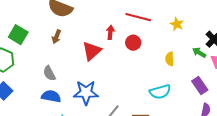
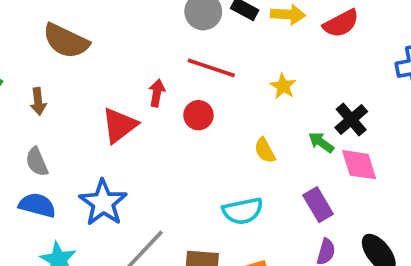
brown arrow: (56, 37) -> (38, 101), moved, turned -32
yellow semicircle: (170, 59) -> (265, 150), turned -32
blue star: (86, 93) -> (103, 203), turned 30

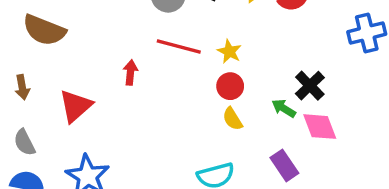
yellow star: (283, 86) -> (229, 52), moved
red circle: (198, 115) -> (230, 86), moved
red triangle: (119, 125) -> (76, 106), moved

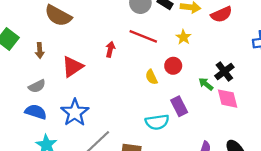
yellow star: (229, 52) -> (183, 37), moved
yellow semicircle: (232, 119) -> (151, 77), moved
gray semicircle: (24, 142) -> (37, 86), turned -96
purple rectangle: (284, 165) -> (179, 106), moved

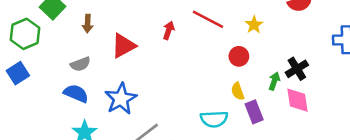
yellow semicircle: (151, 77) -> (238, 91), moved
green arrow: (206, 84) -> (274, 81), turned 64
purple rectangle: (179, 106) -> (254, 112), moved

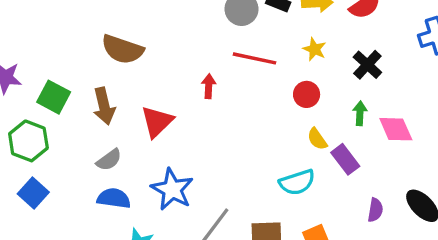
brown arrow: (88, 24) -> (104, 106), size x1.5
black cross: (297, 69) -> (367, 65), moved

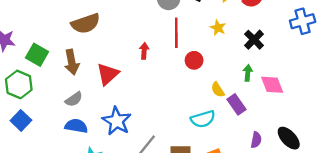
brown semicircle: (122, 49) -> (86, 23), turned -40
red line: (254, 58) -> (176, 33), turned 76
red circle: (307, 94) -> (194, 60), moved

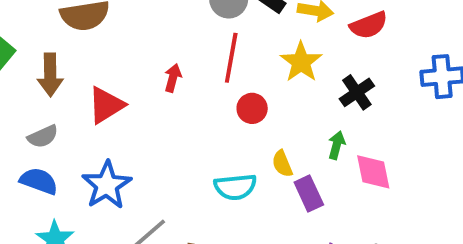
yellow star: (218, 28) -> (301, 62), size x1.5
cyan semicircle: (203, 119) -> (235, 187), moved

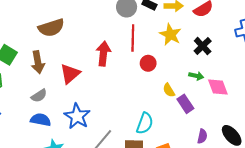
red arrow: (173, 78) -> (103, 54), size x1.6
green arrow: (337, 145) -> (196, 76), turned 96
cyan semicircle: (235, 187) -> (145, 123), moved, turned -55

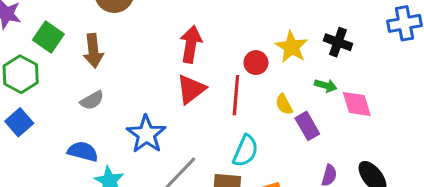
yellow star: (170, 35) -> (292, 47), moved
red line: (133, 38) -> (236, 95), moved
black cross: (203, 46) -> (338, 42), turned -30
red triangle: (70, 74) -> (191, 89), moved
blue semicircle: (41, 120) -> (83, 151), moved

